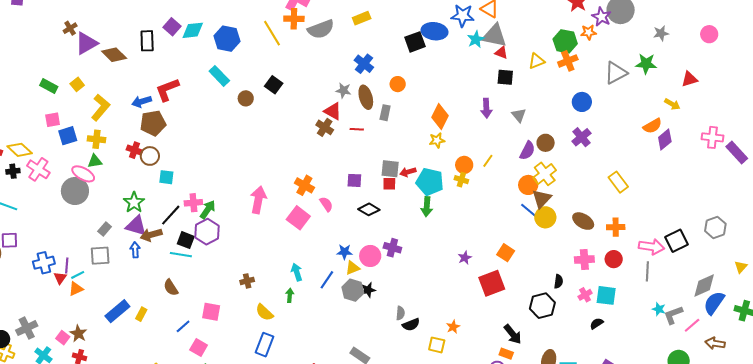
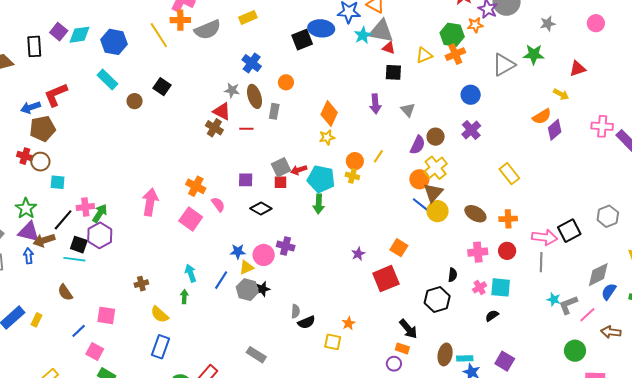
gray square: (390, 169) -> (281, 167), turned -30
blue semicircle: (714, 303) -> (609, 292), size x0.7

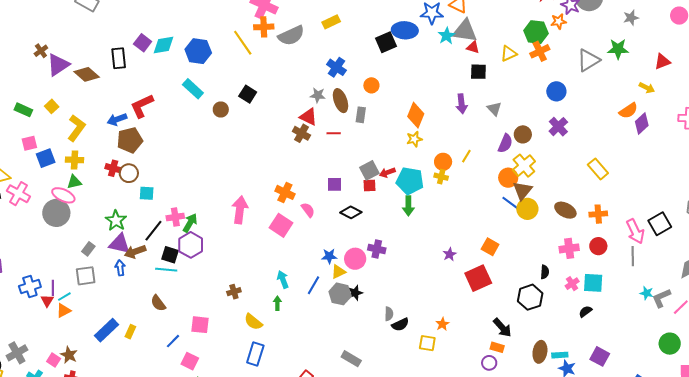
pink arrow: (545, 237) -> (635, 231), turned 60

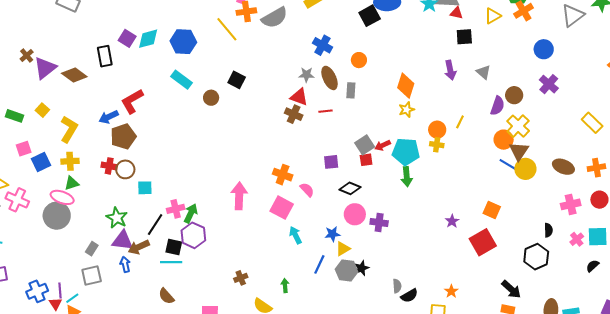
pink circle: (355, 259) -> (355, 214), moved
cyan arrow: (283, 279) -> (295, 235), moved

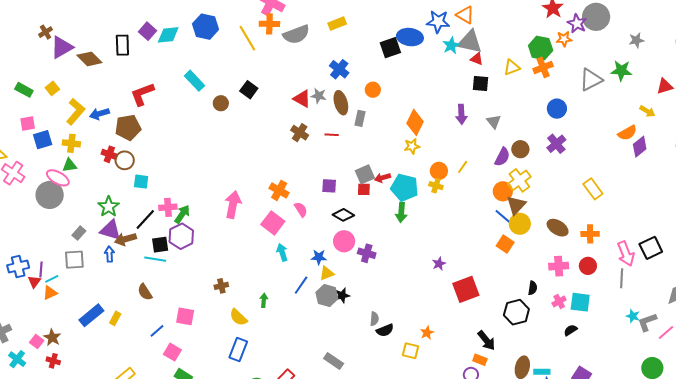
blue hexagon: (183, 42) -> (206, 27), moved
red triangle: (299, 97) -> (302, 99), moved
blue arrow: (109, 117) -> (99, 114), moved
orange square: (492, 210) -> (505, 244), moved
black square: (174, 247) -> (160, 245), turned -30

